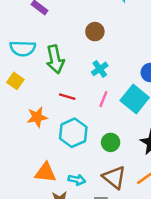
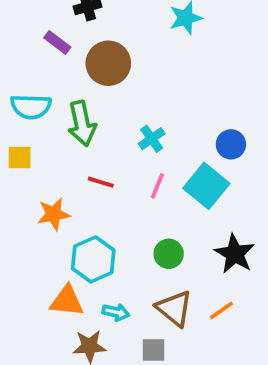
brown circle: (95, 32) -> (108, 63), moved, size x1.5
yellow square: (15, 81) -> (20, 158), turned -35
cyan hexagon: (73, 133) -> (93, 259), moved

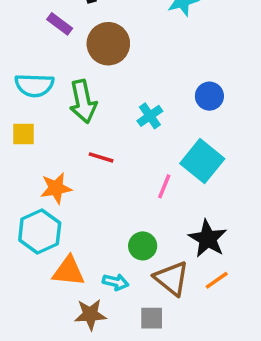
blue circle: (231, 144) -> (209, 96), moved
pink line: (157, 186) -> (164, 186), moved
green circle: (169, 254) -> (143, 246), moved
black star: (235, 254) -> (208, 239), moved
cyan hexagon: (93, 259) -> (40, 231), moved

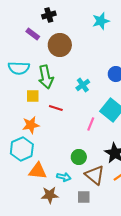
yellow square: (23, 134) -> (33, 96), moved

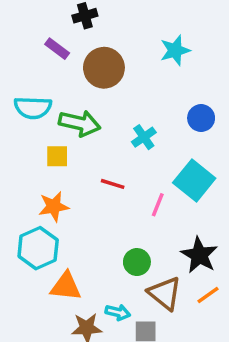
cyan star: (101, 21) -> (175, 50), moved
green arrow: (46, 77) -> (80, 123), turned -65
red line: (56, 108) -> (113, 184), moved
cyan arrow: (64, 177) -> (118, 312), moved

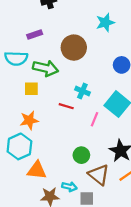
purple rectangle: (57, 49) -> (35, 34), moved, turned -56
brown circle: (104, 68) -> (74, 48), moved
cyan cross: (144, 137) -> (82, 91), moved, turned -32

